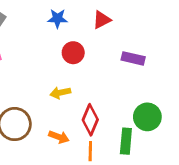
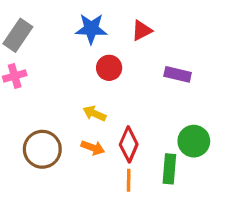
blue star: (57, 18) -> (91, 29), size x1.4
yellow arrow: (60, 93) -> (94, 113), turned 36
orange arrow: (59, 137) -> (93, 148), moved

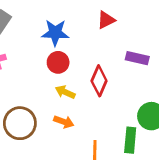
blue star: (91, 29) -> (55, 33), moved
red circle: (109, 68) -> (58, 62), moved
red diamond: (129, 144) -> (99, 81), moved

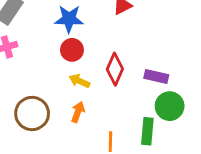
purple rectangle: (137, 58) -> (156, 77), moved
orange arrow: (64, 122) -> (78, 112), turned -90

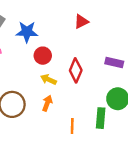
blue star: (69, 19) -> (27, 32), moved
purple rectangle: (156, 77) -> (114, 62), moved

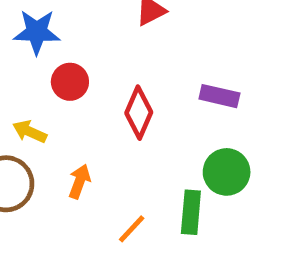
yellow arrow: (48, 79) -> (30, 132), moved
orange line: (72, 126) -> (132, 229), turned 42

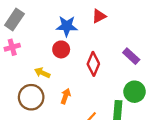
blue star: (37, 32) -> (67, 26), moved
purple rectangle: (219, 96) -> (131, 56), turned 30

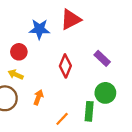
red triangle: (99, 16) -> (71, 19), size x1.5
red circle: (61, 49) -> (19, 52), moved

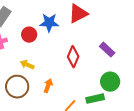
red circle: (19, 52) -> (29, 35), moved
green rectangle: (89, 111) -> (95, 99), turned 72

